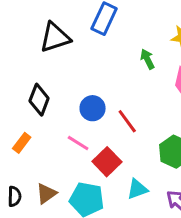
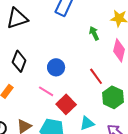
black triangle: (55, 37) -> (17, 18), moved
red line: (127, 121) -> (96, 76), moved

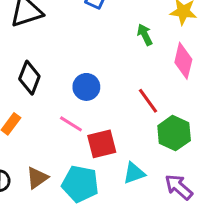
red square: (66, 104) -> (102, 144), turned 30

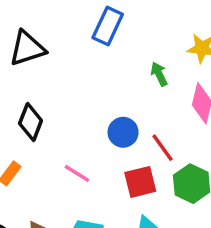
blue circle: (86, 87) -> (123, 132), moved
red square: (102, 144) -> (140, 182), moved

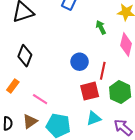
red line: (162, 148) -> (103, 71), turned 48
pink line: (77, 173) -> (40, 99), moved

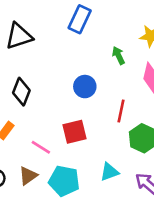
blue circle: (80, 62) -> (85, 87), moved
red square: (90, 91) -> (74, 132), moved

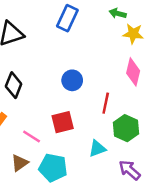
green arrow: (118, 55) -> (118, 13), moved, turned -49
cyan triangle: (109, 172) -> (97, 149), moved

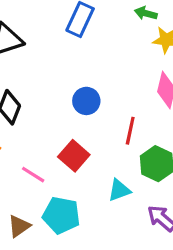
red square: (63, 122) -> (74, 156), turned -35
brown triangle: (20, 163) -> (19, 226), moved

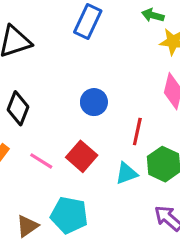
pink line: (33, 175) -> (41, 161), moved
cyan triangle: (119, 190) -> (127, 173), moved

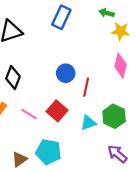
red line: (137, 132) -> (86, 87), moved

